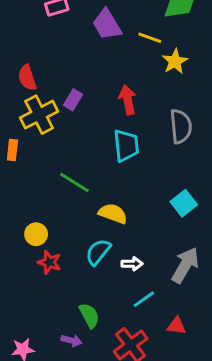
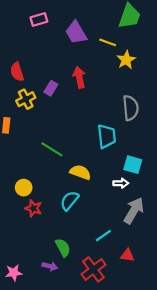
red arrow: (128, 100) -> (79, 77), moved
yellow cross: (39, 115) -> (26, 99), size x0.7
cyan trapezoid: (126, 146) -> (107, 136), moved
cyan square: (184, 203) -> (133, 165), turned -36
white arrow: (132, 264) -> (121, 183), moved

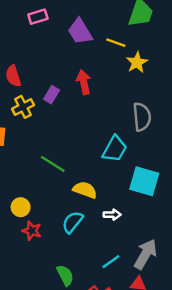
cyan trapezoid: (107, 136) -> (115, 149), turned 35
cyan square: (133, 165) -> (144, 181), size x1.4
white arrow: (121, 183) -> (112, 215), moved
gray arrow: (134, 211) -> (146, 254), moved

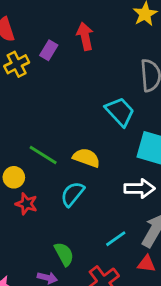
cyan trapezoid: (115, 149) -> (120, 112), turned -72
green line: (53, 164) -> (43, 155), moved
white arrow: (112, 215) -> (139, 188), moved, size x1.5

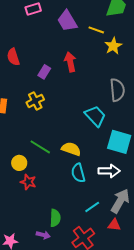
yellow cross: (17, 64) -> (35, 101), moved
cyan semicircle: (72, 194) -> (78, 173), moved, turned -54
green semicircle: (64, 254) -> (55, 218), turned 30

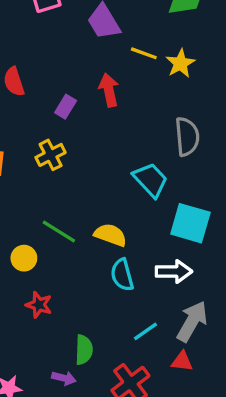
yellow line: (96, 30) -> (144, 53), moved
red star: (28, 182) -> (39, 305), moved

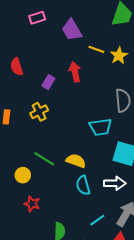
cyan trapezoid: (150, 180) -> (100, 127), turned 125

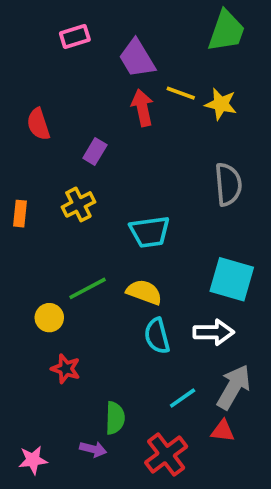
yellow star: (119, 56) -> (221, 104), turned -30
red arrow: (75, 72) -> (142, 108), moved
cyan trapezoid: (100, 127) -> (150, 232), moved
green line: (44, 159) -> (88, 288), turned -60

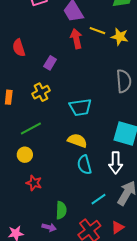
green line: (88, 288) -> (31, 128), moved
white arrow: (214, 332) -> (116, 163), turned 90
red triangle: (223, 431) -> (118, 227), moved, turned -40

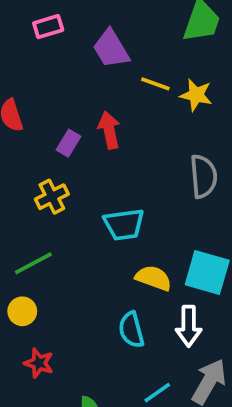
red arrow: (76, 39) -> (109, 130), moved
yellow semicircle: (77, 141) -> (154, 278), moved

